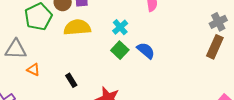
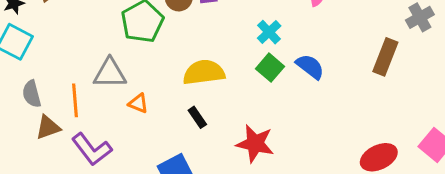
yellow semicircle: (77, 27) -> (204, 72), moved
brown rectangle: (215, 47) -> (385, 57), moved

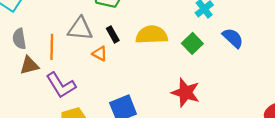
green square: (270, 68) -> (192, 43), moved
black rectangle: (197, 117) -> (113, 34), moved

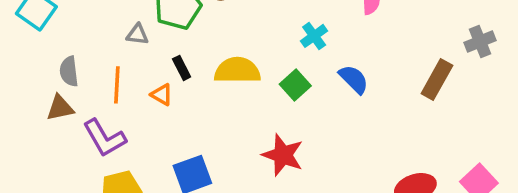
gray triangle: (80, 29) -> (137, 34), moved, size x0.6
gray semicircle: (19, 39) -> (69, 71), moved
orange line: (52, 47) -> (117, 85), moved

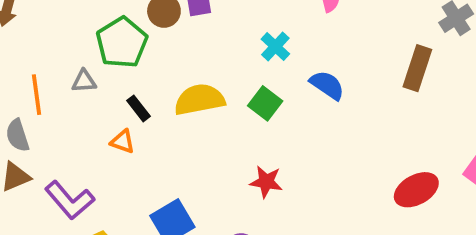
orange line: (117, 85) -> (36, 95), moved
red star: (283, 155) -> (266, 182), size x0.7

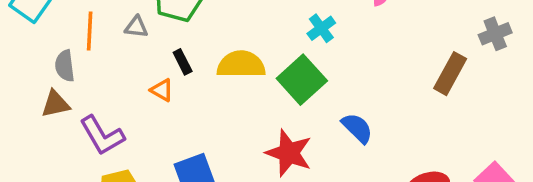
blue semicircle: (327, 85) -> (357, 128), moved
green square: (265, 103) -> (302, 80), size x1.5
red star: (266, 182) -> (289, 153), size x1.5

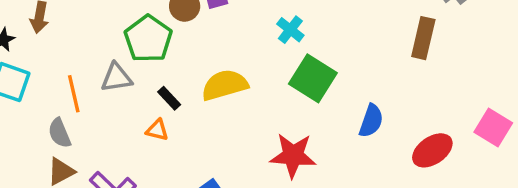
gray triangle: (136, 27) -> (116, 78), size x1.4
green square: (302, 80) -> (313, 78), moved
blue semicircle: (357, 128) -> (371, 121), moved, turned 80

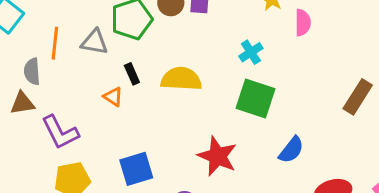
green square: (313, 78) -> (256, 99), turned -33

